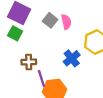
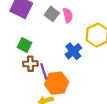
green square: (15, 33) -> (24, 45), moved
brown cross: (29, 62) -> (30, 64), moved

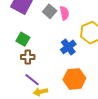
purple line: (44, 71) -> (32, 80), moved, turned -35
orange hexagon: (57, 83) -> (74, 79), moved

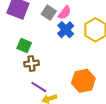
pink semicircle: (64, 13) -> (65, 13), turned 56
blue cross: (68, 47) -> (66, 30), moved

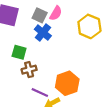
blue cross: (66, 30) -> (43, 33), moved
orange hexagon: (83, 81) -> (67, 83), moved

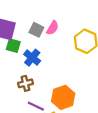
blue cross: (43, 33) -> (32, 58), moved
green square: (19, 52) -> (13, 46), moved

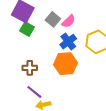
blue cross: (32, 58) -> (68, 42), moved
orange hexagon: (63, 97) -> (66, 64), moved

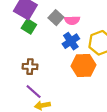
pink semicircle: (69, 21) -> (72, 20), turned 40
orange hexagon: (66, 64) -> (84, 66), moved

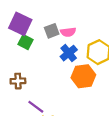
gray square: (56, 18) -> (52, 31), turned 32
brown cross: (30, 67) -> (18, 81), moved

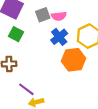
green square: (25, 42) -> (16, 34), moved

